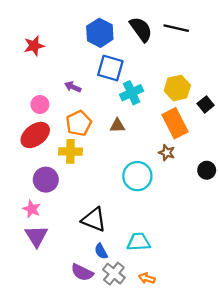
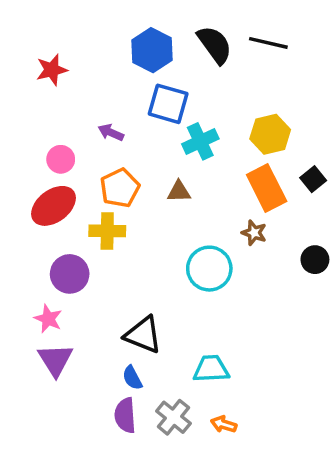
black square: (206, 104) -> (313, 179), moved
blue semicircle: (101, 251) -> (132, 378), moved
purple semicircle: (82, 272) -> (125, 415), turned 60

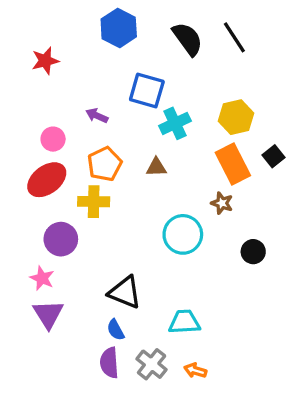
black line: (268, 43) -> (234, 37), turned 44
blue hexagon: (152, 50) -> (119, 28), moved
black circle: (315, 260) -> (253, 252), moved

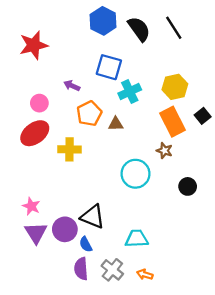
blue hexagon: (119, 28) -> (103, 21), moved
red star: (45, 61) -> (34, 45), size x1.4
orange pentagon: (105, 164) -> (89, 114), moved
purple circle: (61, 239) -> (65, 229), moved

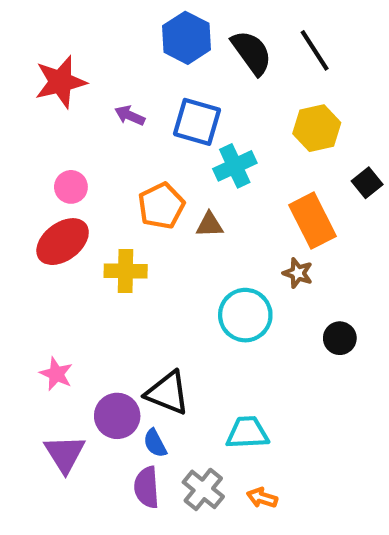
purple arrow: (72, 86) -> (130, 116), moved
yellow hexagon: (175, 87) -> (317, 128), moved
black square: (203, 116) -> (367, 183), moved
purple triangle: (36, 233) -> (65, 454), moved

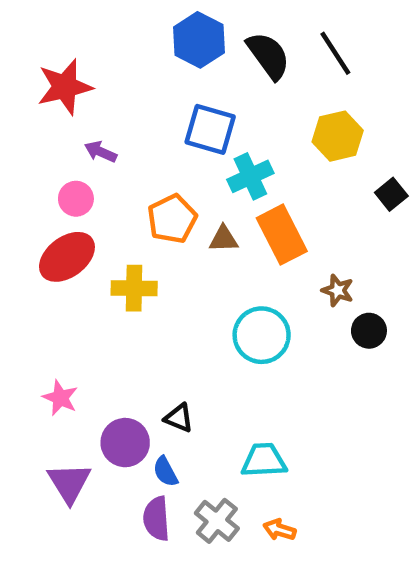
purple arrow: (130, 116) -> (101, 152), moved
orange rectangle: (313, 221) -> (282, 235), moved
brown star: (298, 273) -> (338, 290), moved
black circle: (340, 338) -> (369, 331), moved
black triangle: (168, 393) -> (179, 418), size x0.6

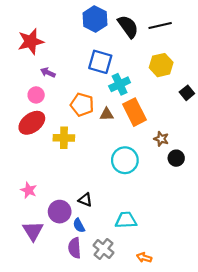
black line: (335, 53) -> (160, 25), turned -70
orange pentagon: (172, 219) -> (82, 105), turned -30
orange arrow: (279, 530) -> (144, 258), moved

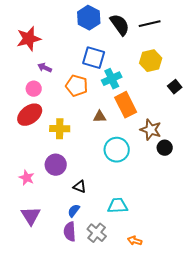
orange pentagon: (82, 105) -> (77, 86), moved
brown triangle: (107, 114) -> (100, 117), moved
brown star: (161, 139) -> (151, 130), size x1.5
purple circle: (60, 212) -> (56, 165), moved
blue semicircle: (79, 225) -> (74, 211), turned 64

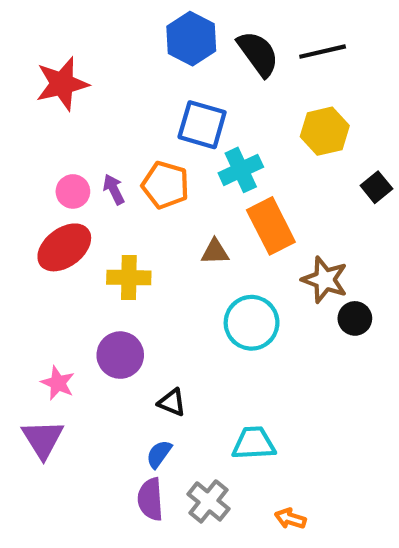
purple arrow: (45, 68) -> (114, 189), moved, turned 40
purple triangle: (31, 216) -> (43, 439), moved

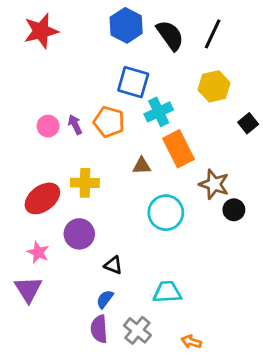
black line: (323, 52) -> (213, 34), turned -52
red star: (62, 84) -> (41, 31), moved
red ellipse: (64, 247) -> (42, 198), moved

